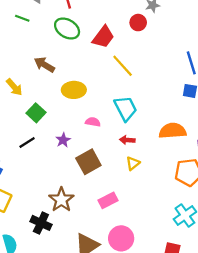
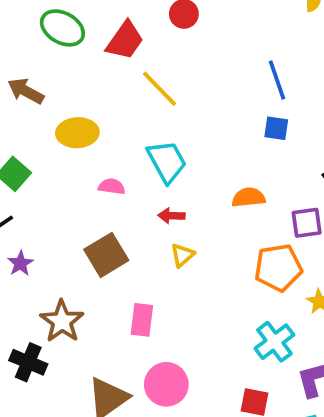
orange semicircle: (173, 131) -> (249, 197), size x0.7
purple star: (63, 140) -> (20, 263), moved
pink rectangle: (108, 200) -> (142, 320), turned -54

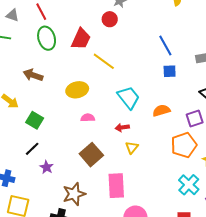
green ellipse: (62, 28) -> (47, 38), turned 55
yellow ellipse: (77, 133) -> (77, 90), moved
cyan trapezoid: (167, 162) -> (129, 98), moved
pink rectangle: (142, 320) -> (116, 186), size x1.4
brown star: (62, 321) -> (74, 194), turned 30

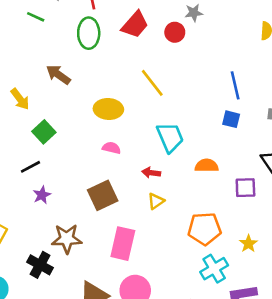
red trapezoid: (81, 39) -> (135, 25), moved
orange pentagon: (184, 145) -> (205, 229), moved

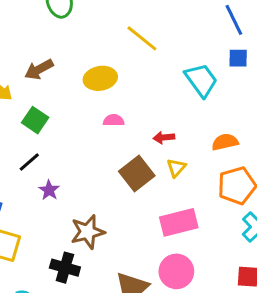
brown arrow: (58, 75) -> (39, 69), moved, turned -50
cyan trapezoid: (170, 137) -> (201, 80), moved
orange semicircle: (207, 166) -> (225, 142), moved
brown square: (103, 195) -> (137, 174), moved
pink rectangle: (123, 244) -> (179, 222), moved, turned 76

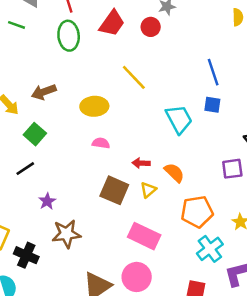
orange semicircle: (225, 142) -> (174, 173), moved, turned 50
brown square: (137, 174) -> (114, 190), turned -36
purple star: (49, 190) -> (47, 201), moved
pink rectangle: (179, 222) -> (144, 236), turned 32
black cross: (65, 268) -> (26, 255), moved

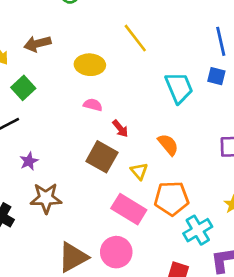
red arrow: (141, 163) -> (120, 128), moved, turned -138
yellow triangle: (148, 190) -> (139, 171), moved, turned -36
orange pentagon: (197, 212) -> (172, 198), moved

